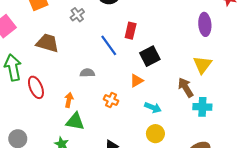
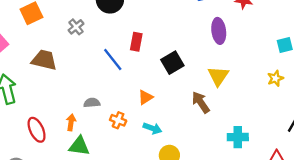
black square: (150, 56) -> (172, 63), moved
gray semicircle: (87, 73) -> (92, 103), moved
red ellipse: (36, 87) -> (37, 130), moved
cyan cross: (202, 107) -> (238, 137), moved
cyan arrow: (153, 108) -> (152, 128), moved

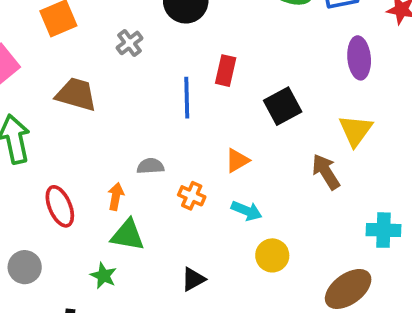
blue line: (113, 59) -> (187, 98), turned 35

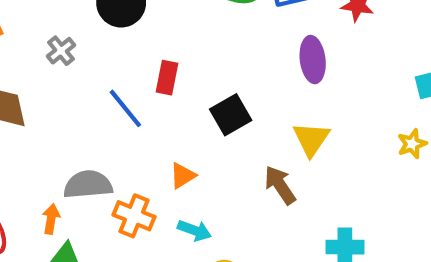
blue line: (187, 98) -> (125, 108), turned -36
gray semicircle: (150, 166) -> (88, 185), size x1.6
orange cross: (192, 196) -> (134, 216), size x1.4

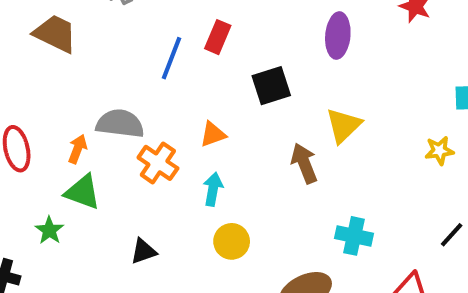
purple ellipse: (313, 60) -> (338, 35), moved
blue line: (125, 108) -> (172, 58), turned 48
cyan arrow: (194, 230) -> (213, 189), turned -112

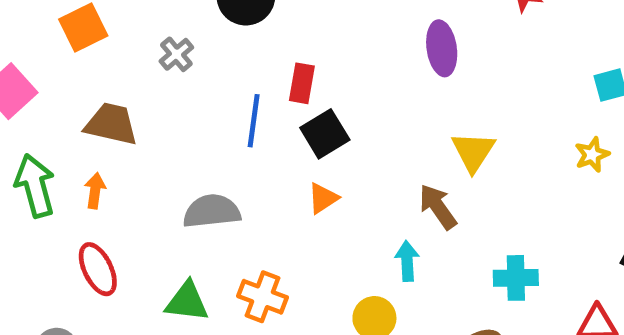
black square: (271, 86) -> (325, 134), moved
orange arrow: (78, 149) -> (95, 191), moved
orange cross: (158, 163) -> (262, 297), moved
cyan arrow: (213, 189) -> (407, 261), moved

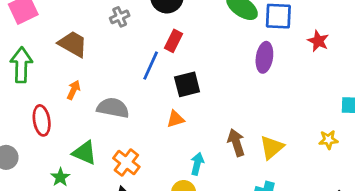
red rectangle: (302, 83) -> (173, 41), moved
yellow triangle: (473, 152) -> (272, 147), moved
orange arrow: (95, 191) -> (74, 90), moved
cyan arrow: (407, 261) -> (197, 164), moved

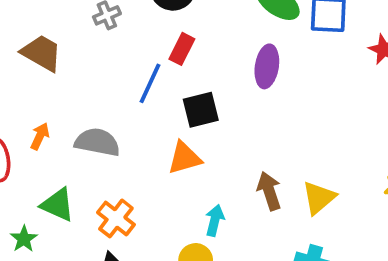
purple ellipse: (264, 57) -> (267, 66), moved
orange arrow: (74, 90) -> (40, 136), moved
orange triangle: (175, 119) -> (184, 158), size x1.4

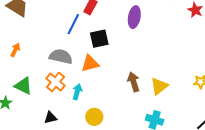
gray semicircle: (97, 142) -> (61, 56), moved
orange cross: (116, 218) -> (56, 82), moved
cyan arrow: (215, 220) -> (77, 92), moved

